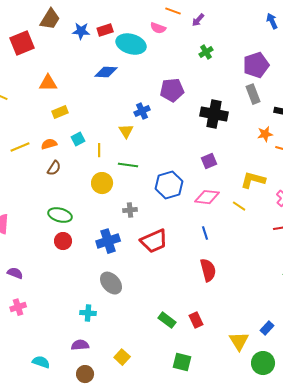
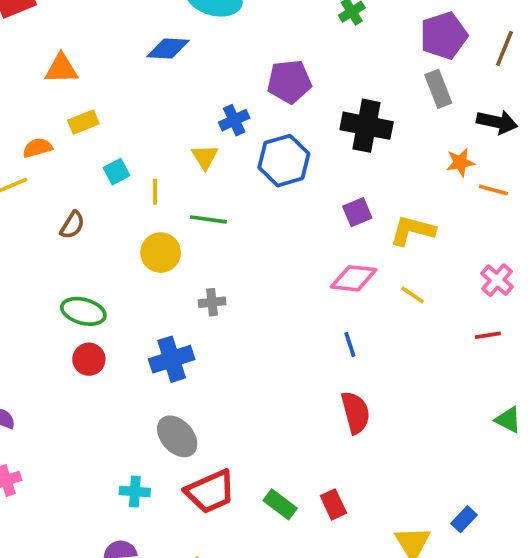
orange semicircle: (49, 144) -> (37, 148), moved
yellow L-shape: (253, 180) -> (412, 230), moved
blue hexagon: (169, 185) -> (284, 161), moved
red trapezoid: (154, 241) -> (210, 492), moved

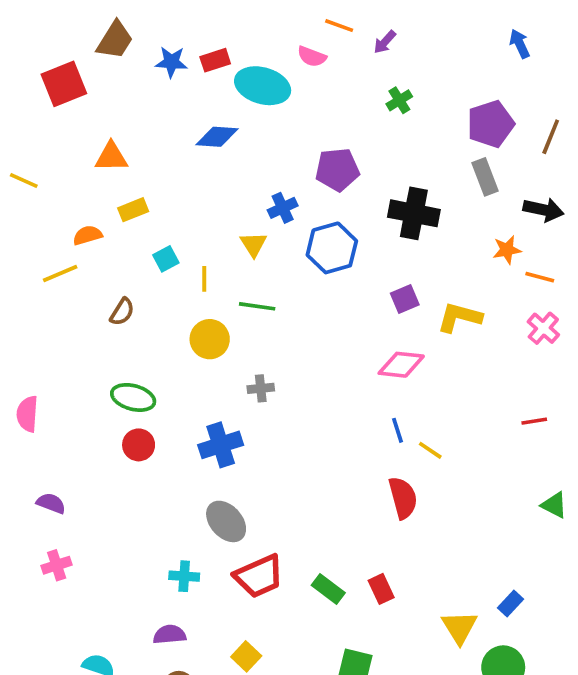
pink cross: (497, 280) -> (543, 328), moved
yellow line: (412, 295) -> (430, 450), moved

